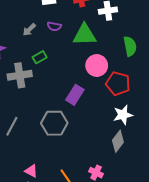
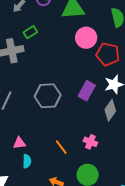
purple rectangle: (75, 95) -> (87, 91), moved
pink triangle: (31, 171) -> (19, 143), moved, turned -32

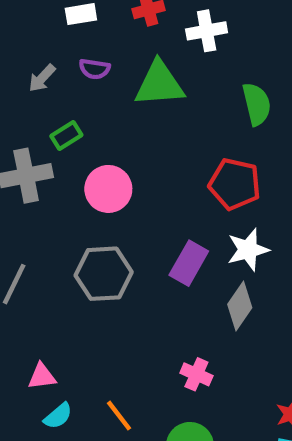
pink circle: (86, 38) -> (108, 189), moved
orange line: (61, 147) -> (119, 416), moved
cyan semicircle: (27, 161) -> (58, 416), turned 48

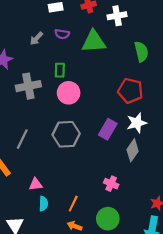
green rectangle: (66, 135) -> (60, 70), moved, turned -56
cyan semicircle: (58, 416) -> (43, 204), turned -48
orange line: (119, 416) -> (73, 204), turned 63

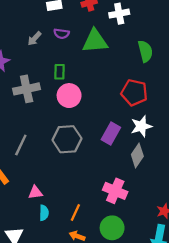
pink cross: (111, 184) -> (115, 191), size x1.5

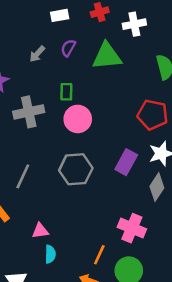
purple semicircle: (61, 34) -> (68, 48), turned 112
orange line: (75, 212) -> (99, 255), moved

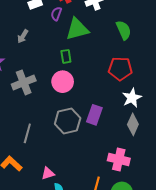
purple semicircle: (68, 48) -> (56, 14), moved
green rectangle: (66, 92) -> (66, 56), moved
purple rectangle: (126, 162) -> (94, 115), moved

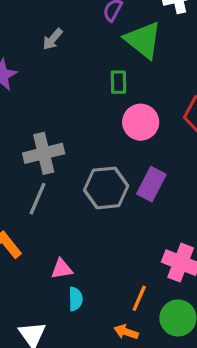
green triangle: (77, 29) -> (143, 40), turned 45
gray cross: (24, 82) -> (44, 153), moved
pink circle: (63, 82) -> (141, 122), moved

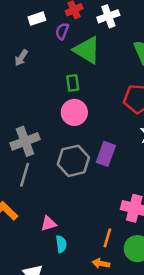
pink circle: (141, 122) -> (74, 112), moved

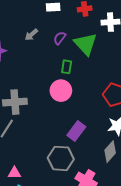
purple semicircle: (62, 31) -> (60, 38), moved
gray hexagon: (73, 161) -> (61, 158), moved

